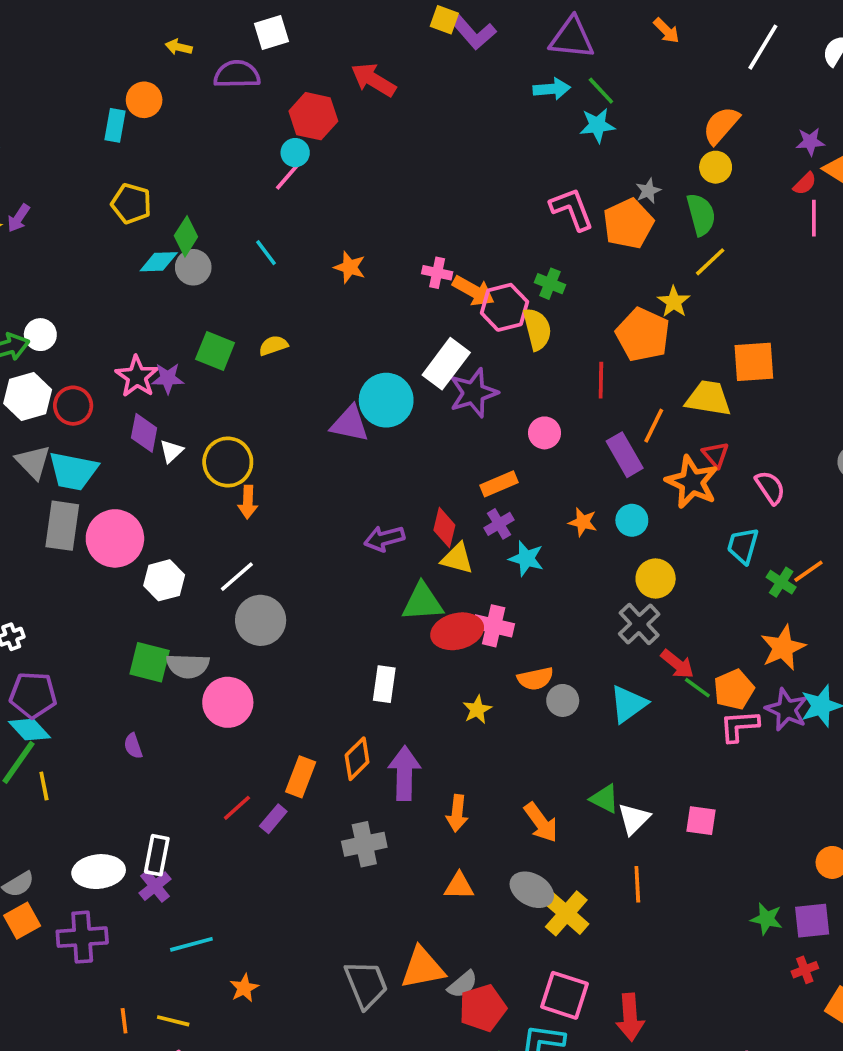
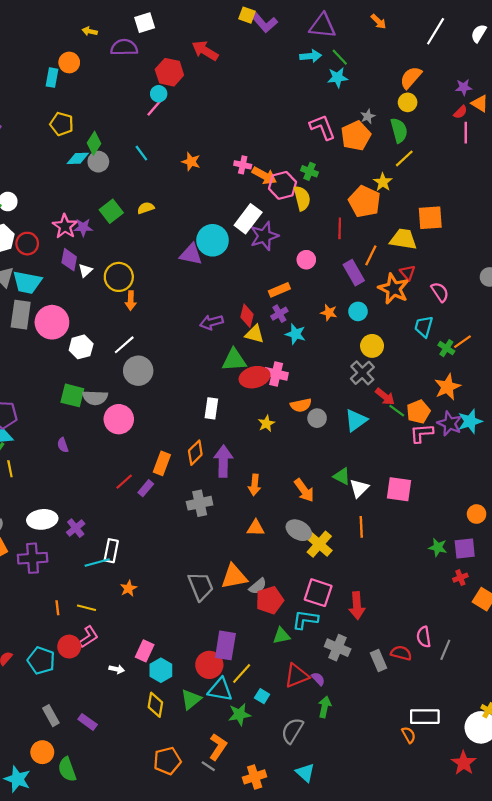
green square: (215, 351) -> (111, 211), turned 30
pink square: (701, 821) -> (399, 489), size x1.4
white rectangle: (157, 855) -> (111, 551), moved

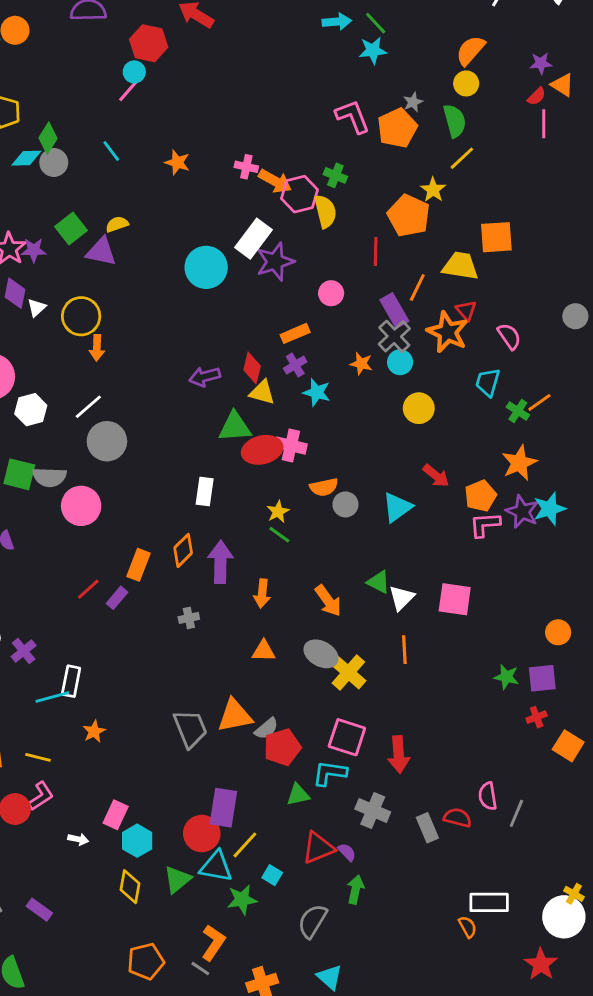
purple triangle: (191, 254) -> (101, 252), moved
gray cross: (362, 373) -> (394, 336), moved
green line: (397, 411) -> (279, 535), moved
gray cross: (200, 503) -> (189, 618), size x0.6

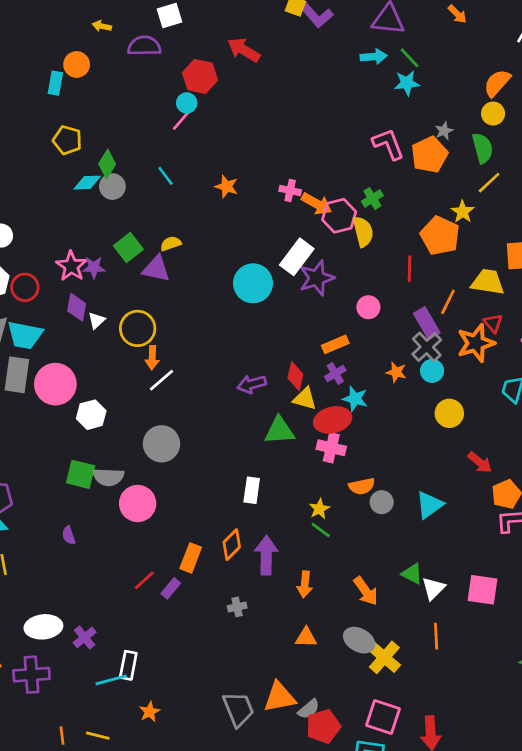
green cross: (335, 175) -> (372, 198), turned 36
orange star: (447, 332) -> (476, 343), turned 30
white line: (88, 407) -> (161, 380), moved
red ellipse: (262, 450) -> (333, 420), moved
red arrow: (436, 476) -> (480, 462), moved

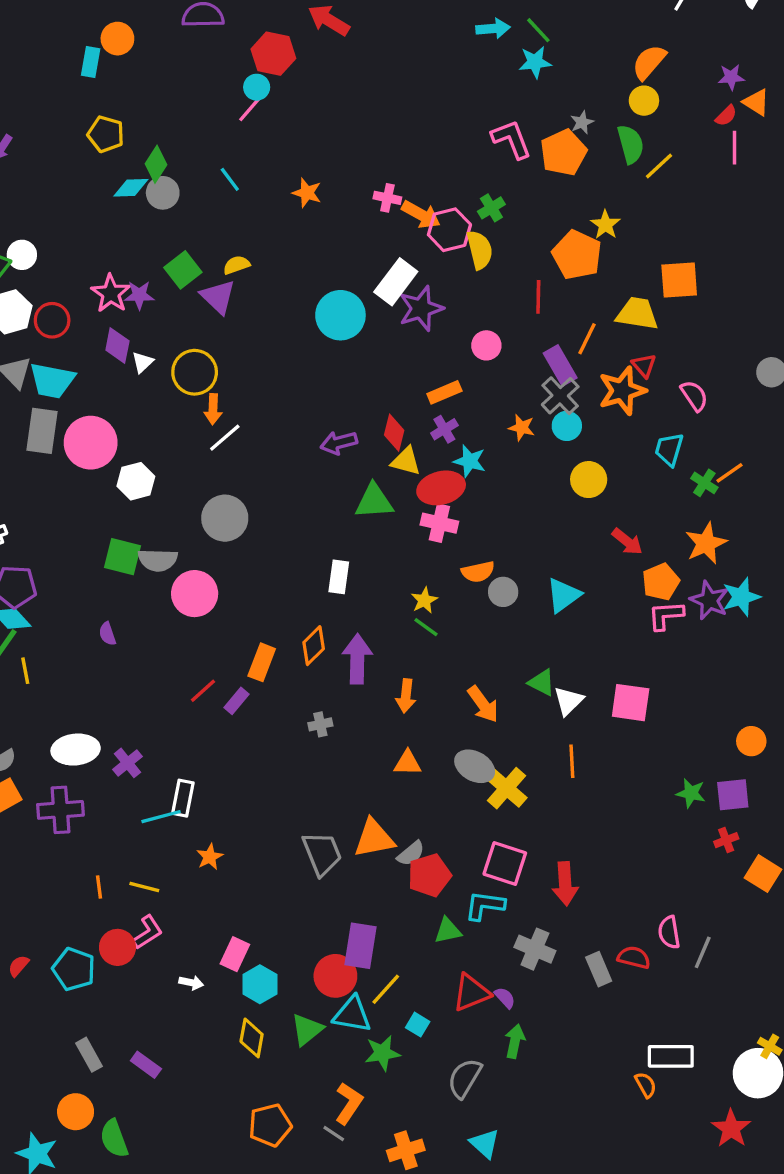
yellow line: (489, 183) -> (659, 166), moved
purple triangle: (156, 269) -> (218, 297), turned 32

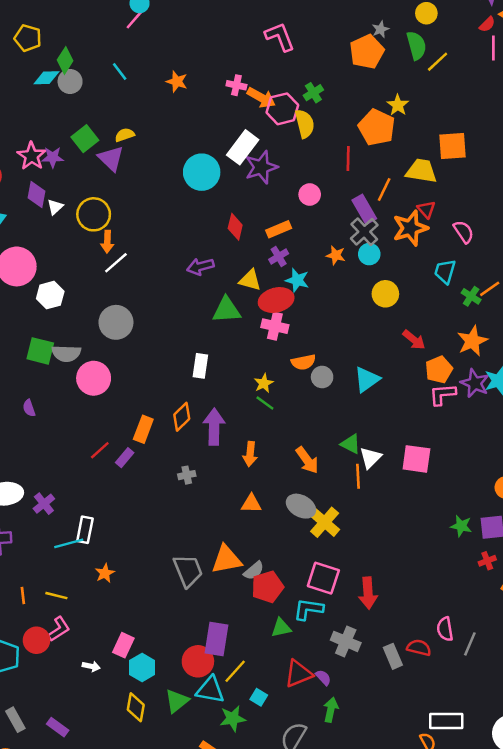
pink L-shape: (512, 139) -> (280, 37), moved
red diamond: (394, 433) -> (235, 227), moved
orange line: (572, 761) -> (358, 476), moved

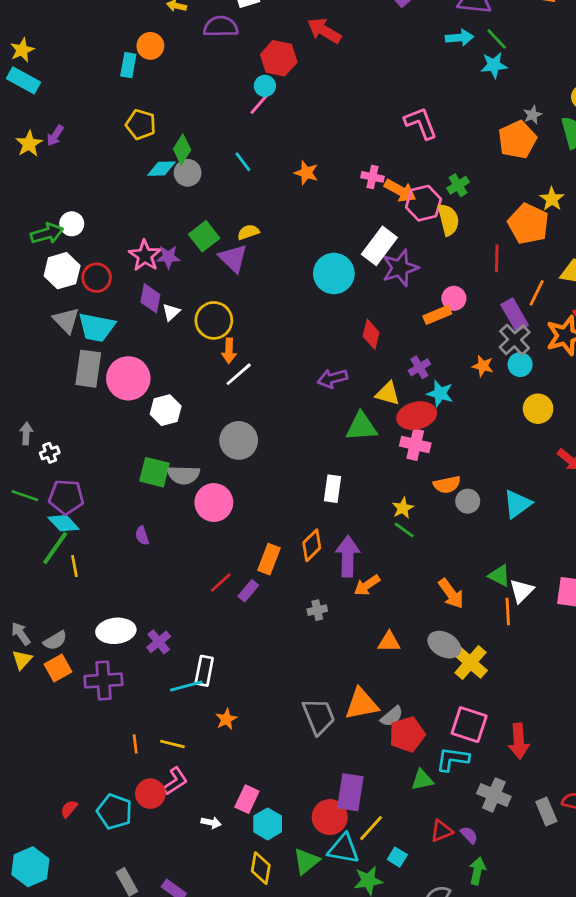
orange rectangle: (279, 229) -> (437, 315), moved
orange arrow: (250, 454) -> (367, 585), moved, turned 50
red triangle: (298, 674) -> (441, 831), size x0.7

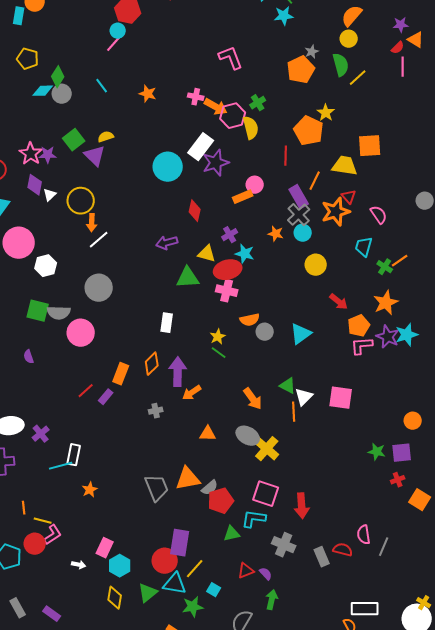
yellow line: (172, 744) -> (43, 521), moved

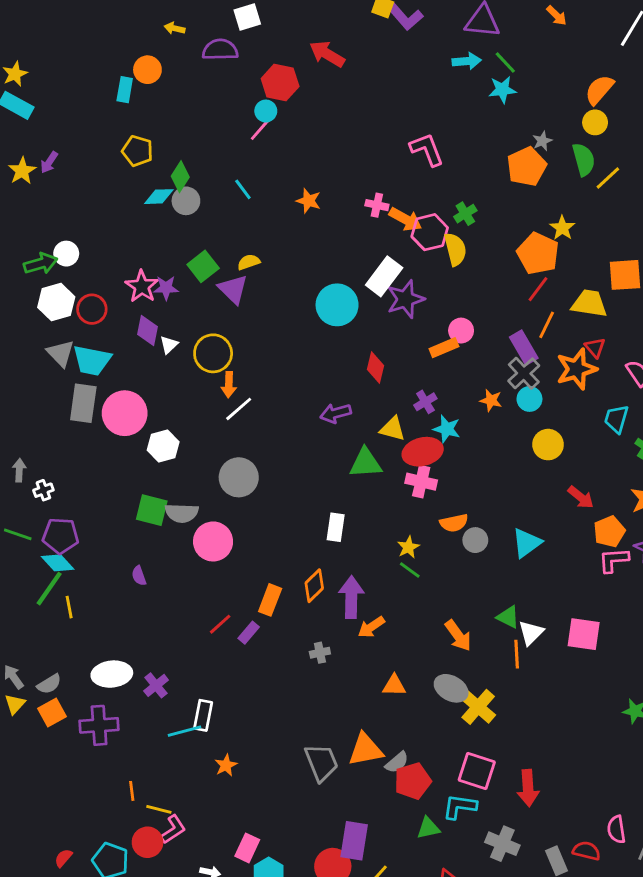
red line: (286, 156) -> (538, 289), moved, turned 36

